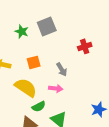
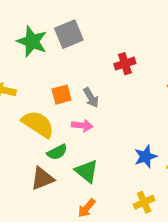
green star: (22, 31) -> (32, 41), size x1.5
orange square: (34, 62) -> (61, 95), moved

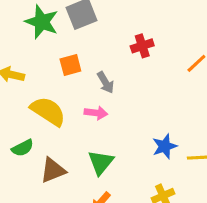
orange square: (61, 95) -> (70, 65), moved
green semicircle: (57, 152) -> (23, 148), moved
green triangle: (87, 171) -> (101, 162), turned 30

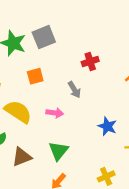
gray arrow: (106, 83) -> (74, 90), moved
blue star: (165, 146) -> (107, 126), moved, turned -30

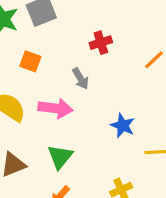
orange square: (35, 76) -> (30, 61), turned 35
pink arrow: (55, 113) -> (55, 108), size x1.5

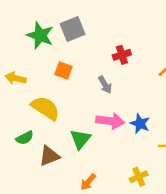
pink arrow: (55, 108) -> (110, 121), moved
green triangle: (60, 157) -> (80, 139), moved

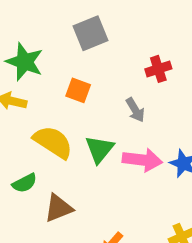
green star: (40, 35) -> (25, 62), moved
green triangle: (80, 139) -> (99, 149), moved

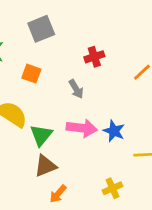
green triangle: (99, 149) -> (41, 135), moved
brown triangle: (58, 208) -> (45, 166), moved

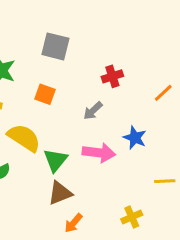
gray square: (41, 29) -> (55, 46), turned 36
gray arrow: (76, 89) -> (93, 111), turned 78
blue star: (114, 131) -> (135, 138), moved

